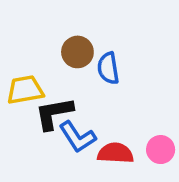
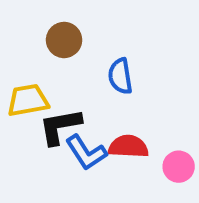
brown circle: (77, 52) -> (64, 40), moved
red semicircle: (115, 153) -> (128, 147), moved

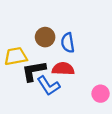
brown circle: (64, 40) -> (45, 37), moved
red semicircle: (128, 147) -> (63, 69), moved

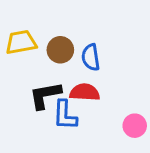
yellow trapezoid: (16, 56) -> (21, 42), moved
blue L-shape: (48, 86) -> (65, 115), turned 35

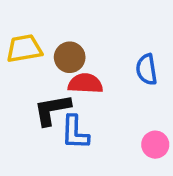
blue semicircle: (91, 57) -> (147, 69), moved
red semicircle: (85, 92) -> (85, 83), moved

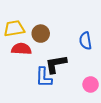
red semicircle: (85, 83) -> (21, 49), moved
black L-shape: (52, 110) -> (56, 64), moved

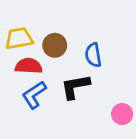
blue semicircle: (85, 41) -> (93, 55), moved
blue L-shape: (44, 77) -> (34, 95), moved, turned 55

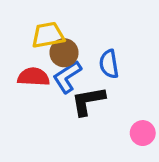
yellow trapezoid: (19, 38) -> (48, 35), moved
blue L-shape: (34, 95) -> (67, 77), moved

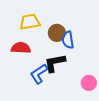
brown circle: (64, 53) -> (57, 33), moved
blue L-shape: (67, 77) -> (39, 74), moved

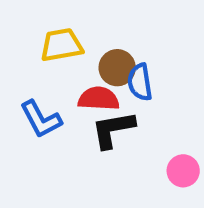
red semicircle: (21, 48) -> (99, 99), moved
blue L-shape: (39, 74) -> (41, 119), moved, turned -85

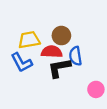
yellow trapezoid: (61, 45) -> (29, 40), moved
blue semicircle: (140, 82) -> (75, 56), moved

